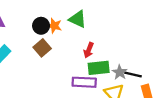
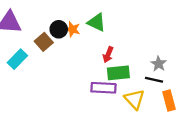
brown square: (42, 48) -> (44, 42), moved
gray star: (120, 72) -> (159, 64), moved

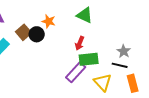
green triangle: (97, 22) -> (85, 15), moved
black circle: (59, 29) -> (37, 34), moved
purple rectangle: (103, 88) -> (76, 72), turned -50

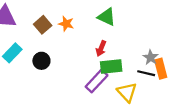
brown square: (24, 32) -> (43, 25), moved
black circle: (37, 34) -> (41, 61), moved
orange rectangle: (133, 83) -> (161, 69), moved

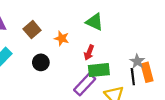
orange star: (66, 24) -> (62, 38), moved
black circle: (41, 61) -> (41, 62), moved
black line: (146, 73) -> (133, 77), turned 70

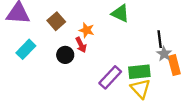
red arrow: (89, 53) -> (81, 45), moved, turned -48
green rectangle: (99, 70) -> (139, 72), moved
black line: (133, 77) -> (160, 39), moved

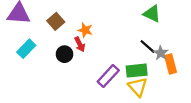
green triangle: (120, 13) -> (152, 14), moved
black line: (160, 39) -> (148, 46), moved, turned -42

